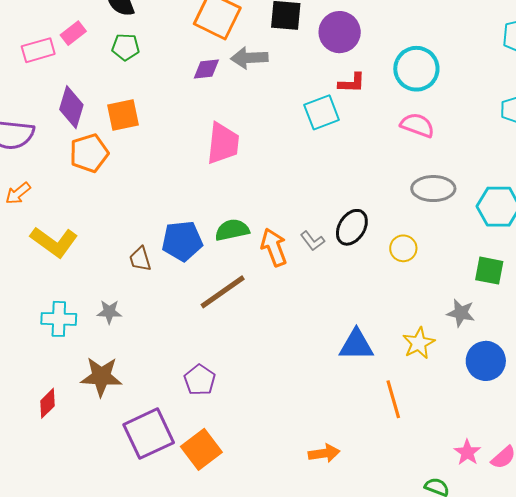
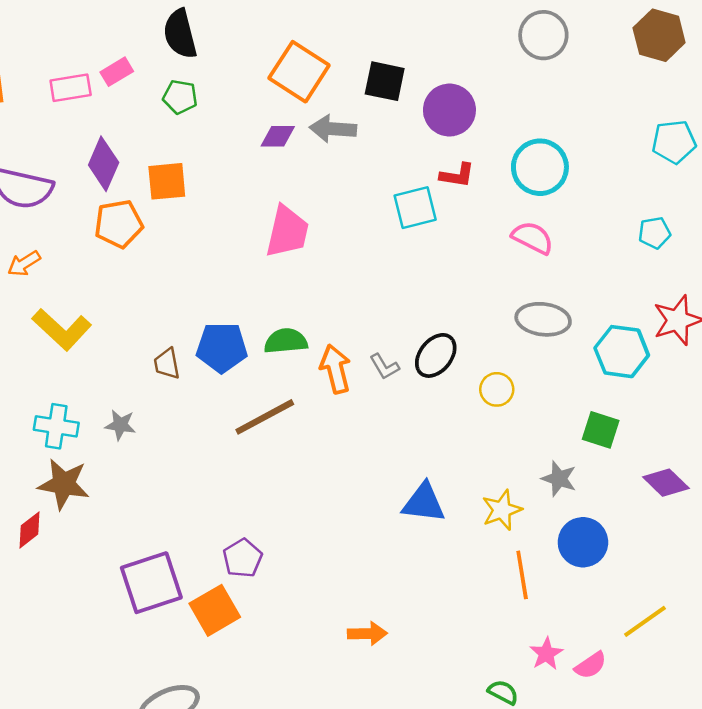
brown star: (101, 377) -> (64, 484), moved
purple pentagon: (200, 380) -> (243, 558), moved
orange line: (393, 399) -> (522, 575), moved

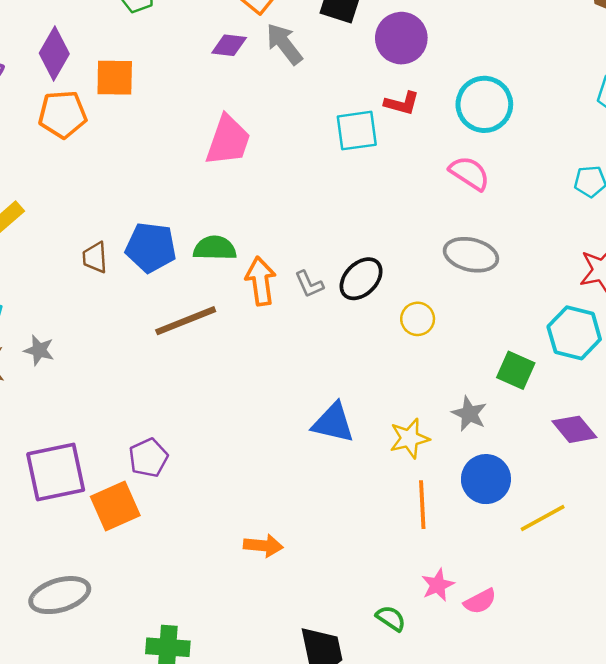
gray arrow: (333, 129) -> (284, 44), turned 42
cyan hexagon: (622, 352) -> (574, 333), moved
gray star: (120, 425) -> (39, 350), moved
yellow line: (645, 621) -> (543, 518), moved

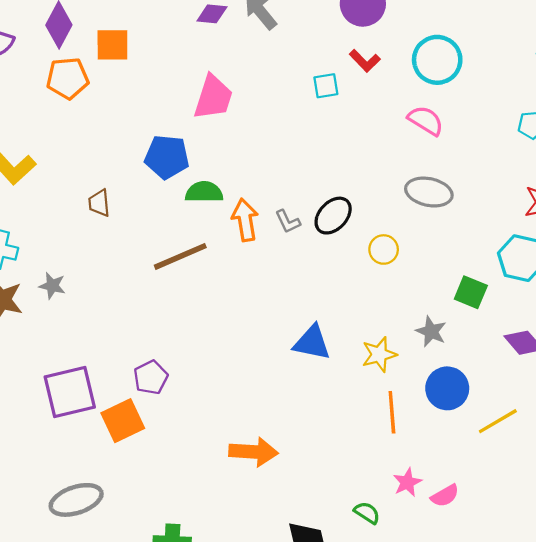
red L-shape: (402, 103) -> (365, 61), turned 32
cyan square: (357, 131) -> (326, 86), size x0.7
blue pentagon: (151, 247) -> (167, 157), moved
orange arrow: (263, 546) -> (254, 452), size x1.4

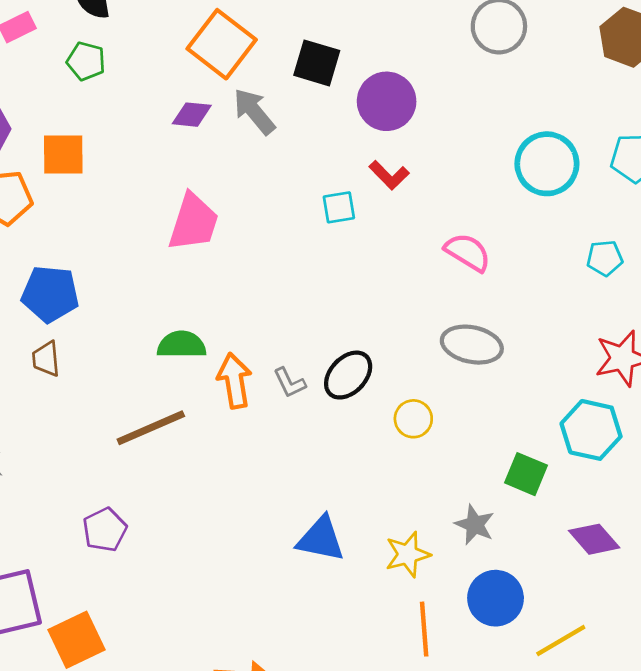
cyan circle: (437, 60) -> (547, 164), moved
blue pentagon: (167, 157) -> (50, 294), moved
purple pentagon: (151, 377) -> (105, 530), moved

